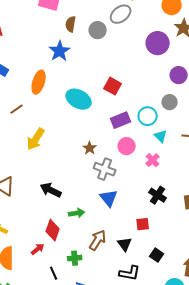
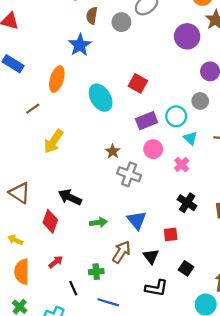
cyan ellipse: (79, 99) -> (101, 98), turned 30
blue triangle: (109, 198) -> (137, 220), moved
red diamond: (53, 230) -> (50, 221), moved

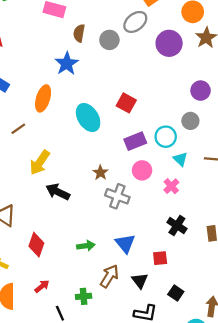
purple circle: (187, 36) -> (169, 43), moved
black arrow: (70, 197) -> (58, 192), moved

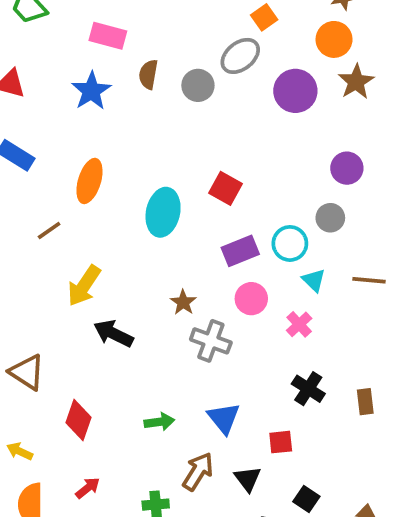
blue star: (67, 64) -> (91, 91), moved
cyan ellipse: (88, 118) -> (163, 212), turned 44

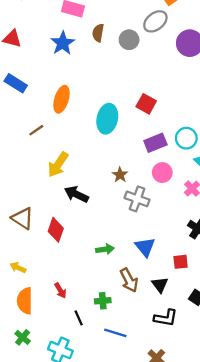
red diamond: (78, 420) -> (56, 230), moved
brown arrow: (198, 471) -> (129, 280), turned 120
red arrow: (88, 488) -> (60, 290), turned 98

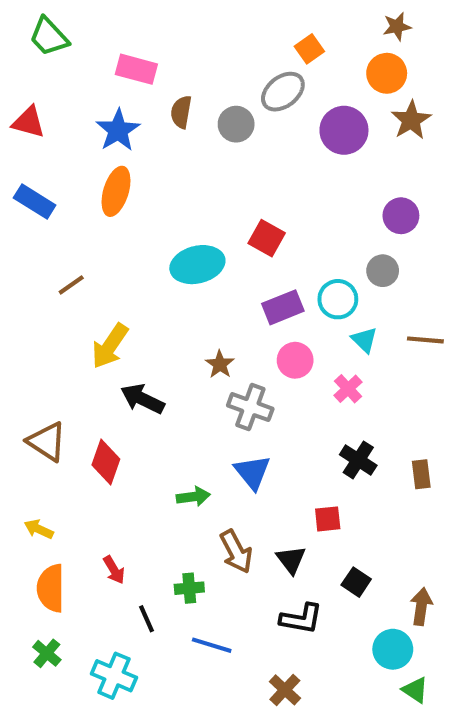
orange ellipse: (61, 99) -> (116, 191), moved
cyan ellipse: (107, 119) -> (197, 265), turned 64
blue triangle: (145, 247) -> (252, 472), moved

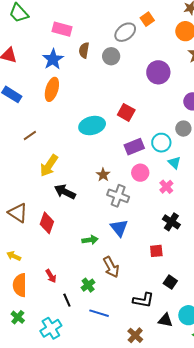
gray ellipse: (283, 92) -> (125, 32), moved
purple circle: (344, 130) -> (158, 72), moved
black triangle: (291, 560) -> (165, 320), moved, turned -42
green cross: (189, 588) -> (88, 285), turned -32
cyan cross: (114, 676) -> (51, 328), turned 35

